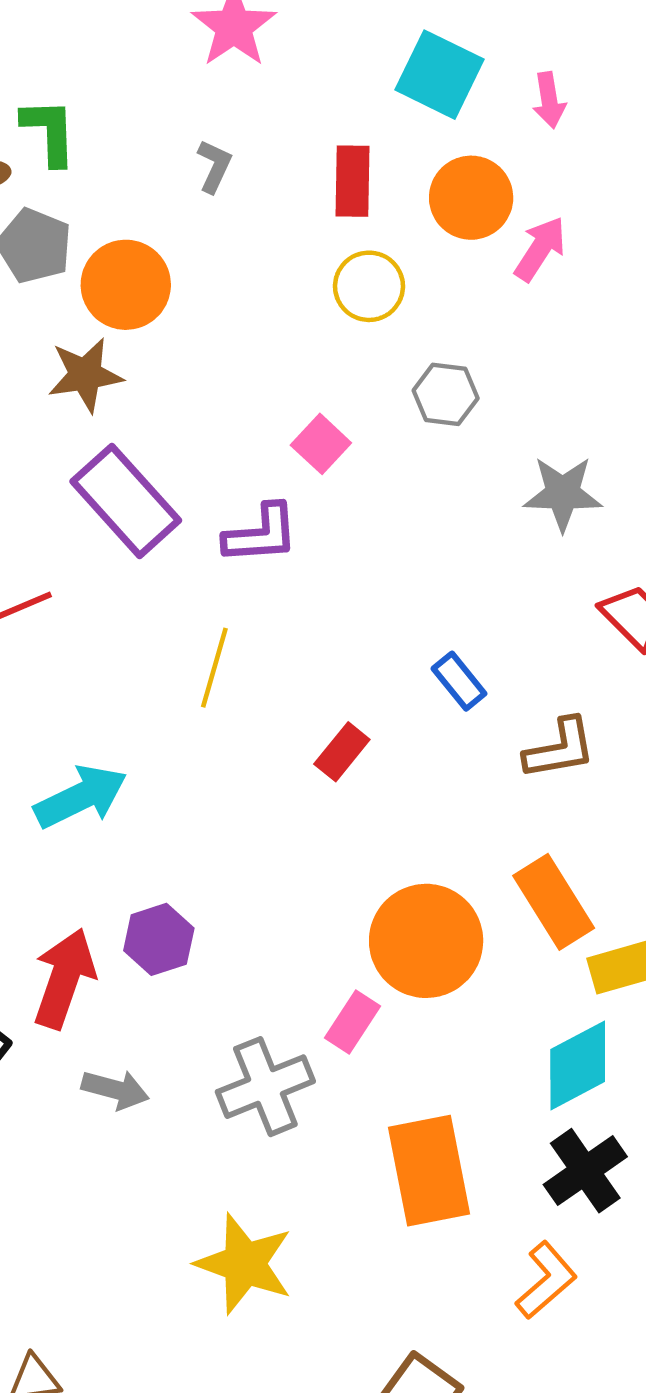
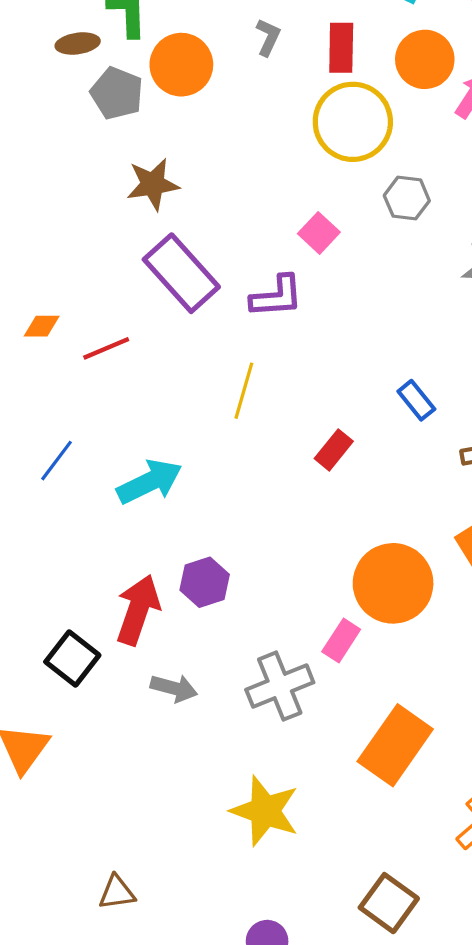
gray L-shape: (214, 166) -> (268, 37), moved
orange circle: (126, 285) -> (181, 65), moved
yellow circle: (369, 286) -> (353, 122), size x1.6
orange rectangle: (429, 1171) -> (395, 745), turned 46

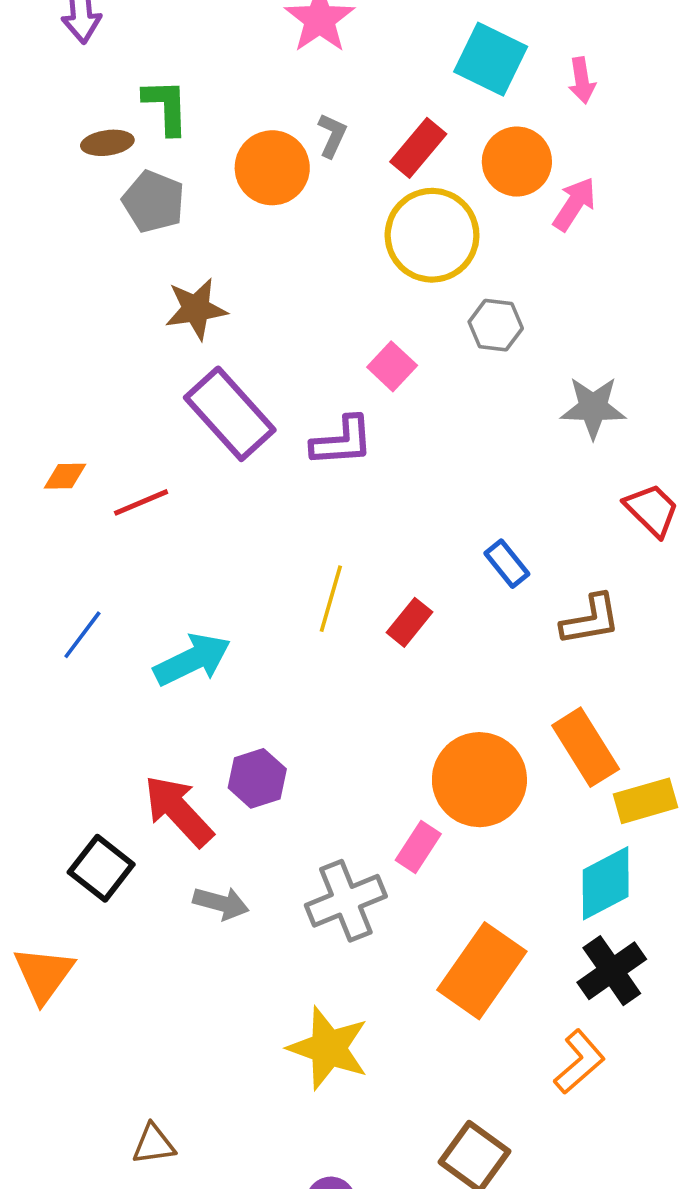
red rectangle: (341, 48) -> (418, 148), turned 39
orange circle: (181, 65) -> (272, 168), moved
yellow line: (244, 391) -> (331, 599), moved
red arrow: (138, 610) -> (179, 811), turned -62

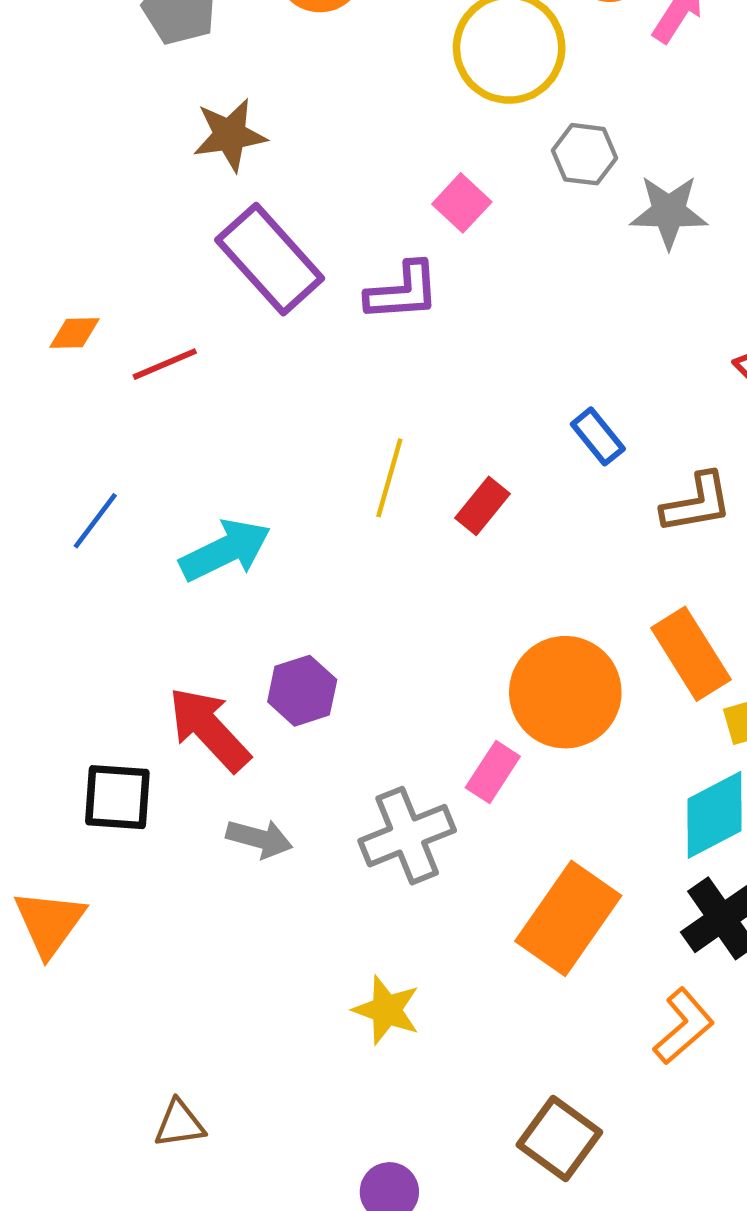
gray star: (593, 408) -> (669, 212), moved
black square: (101, 868) -> (117, 797), turned -34
yellow star: (328, 1048) -> (386, 1010), size x0.7

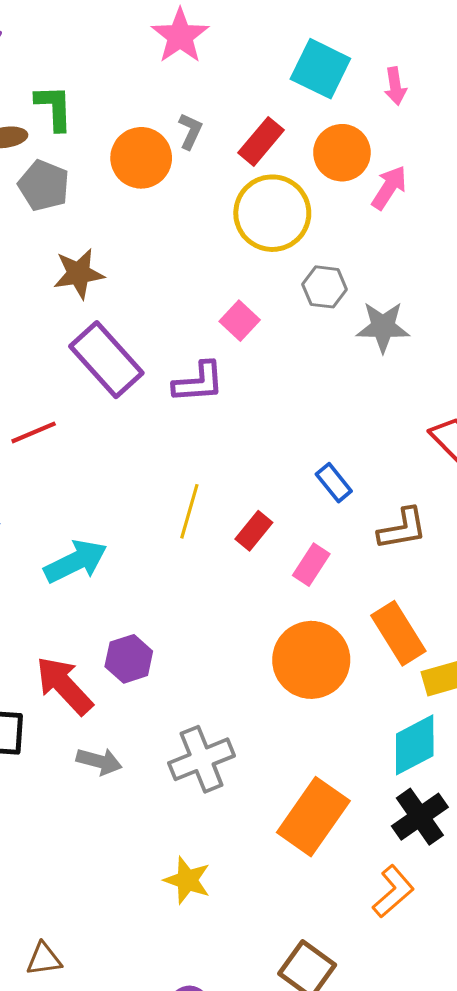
pink rectangle: (493, 772) -> (311, 565), moved

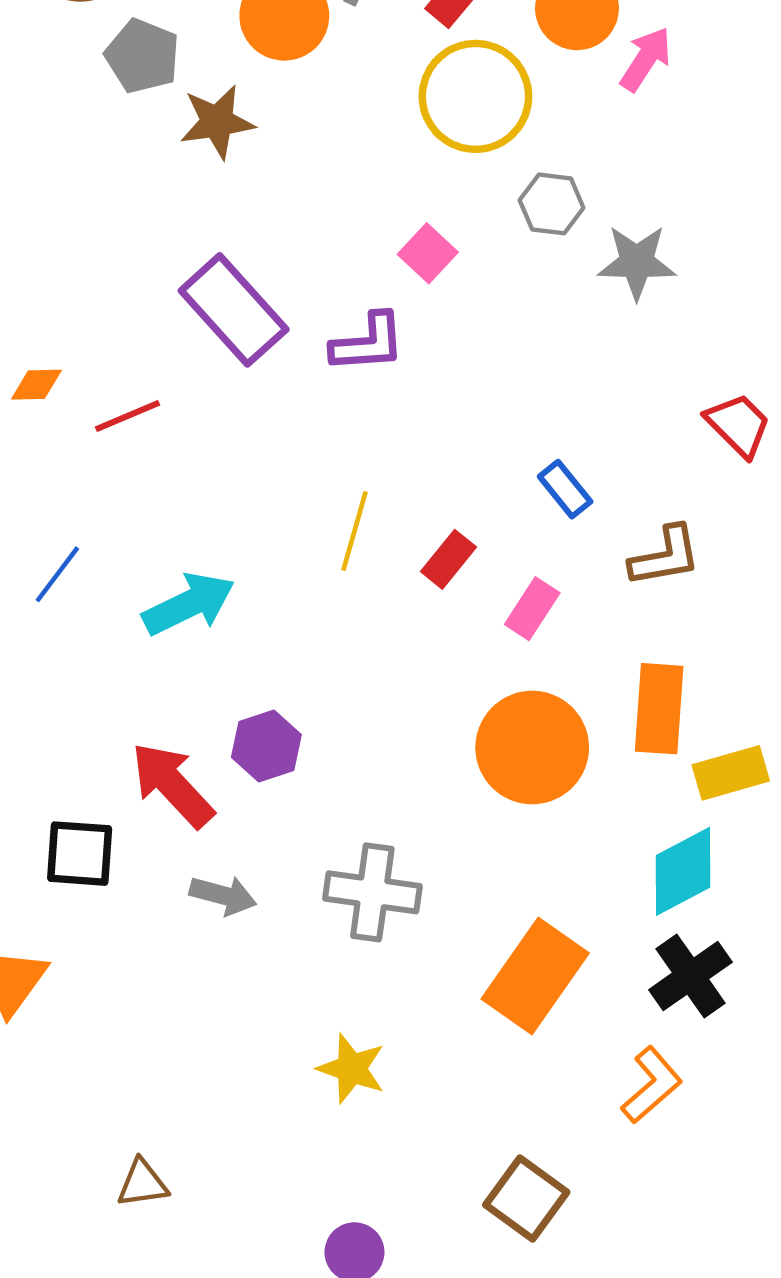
brown star: (79, 274) -> (217, 122), moved
orange rectangle: (398, 633) -> (659, 709), turned 36
gray cross: (202, 759) -> (372, 892), turned 30

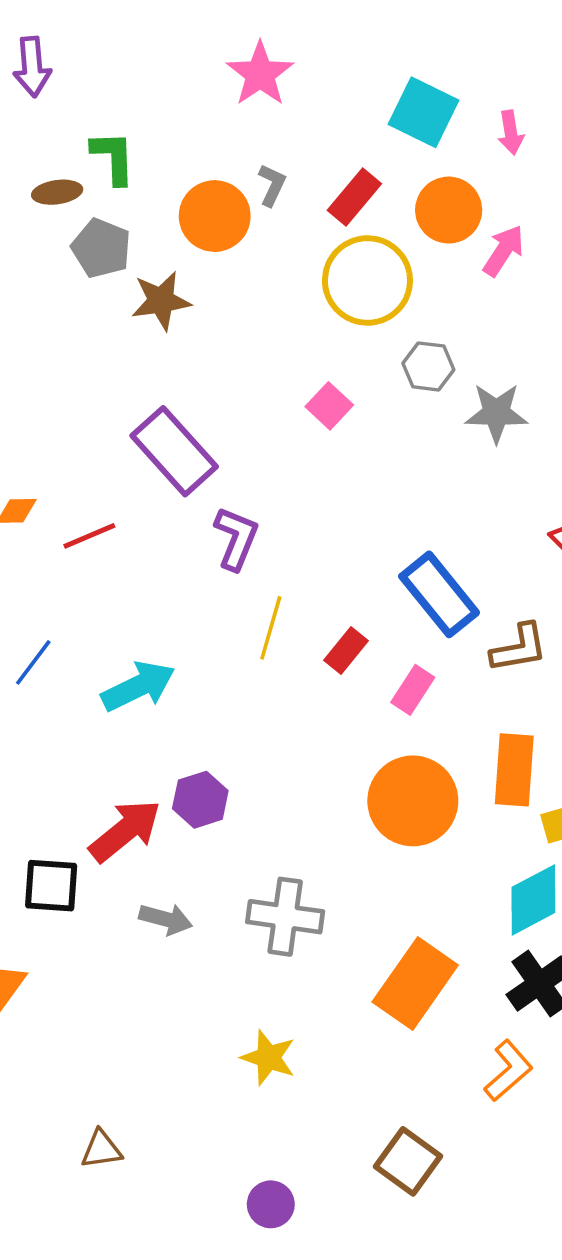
purple L-shape: (368, 343) -> (236, 538), moved, turned -64
blue rectangle: (565, 489) -> (439, 594), size x1.8
red arrow: (172, 785) -> (125, 831), turned 94

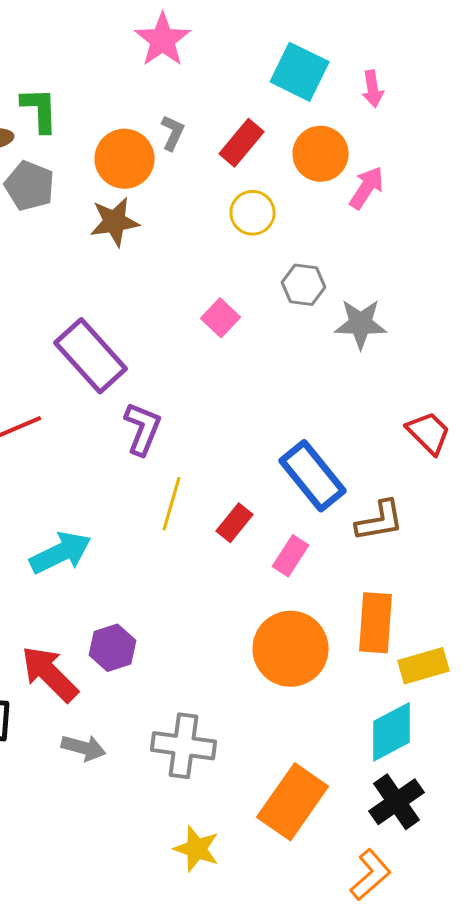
yellow circle: (367, 280) -> (253, 213), size x0.6
brown star: (161, 301) -> (115, 222), moved
red arrow: (125, 831) -> (50, 674), turned -96
yellow star: (268, 1058) -> (197, 849), moved

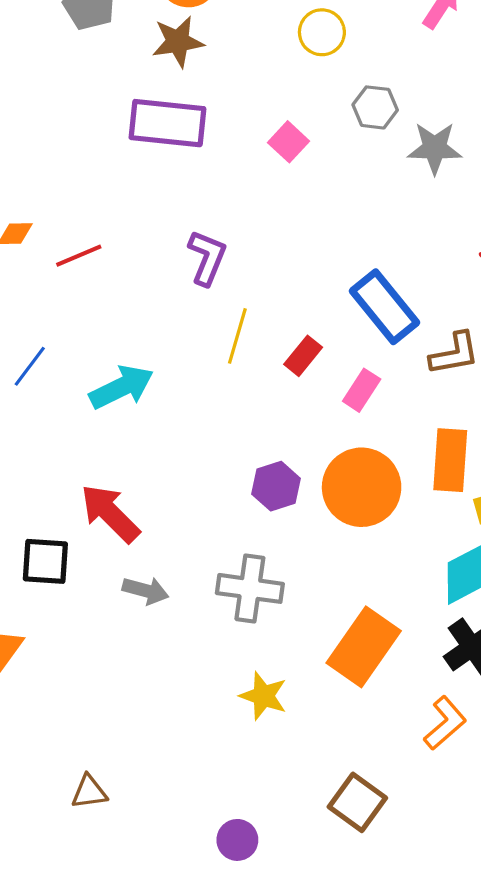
purple rectangle: (91, 356) -> (167, 123), moved, turned -42
purple hexagon: (113, 648) -> (276, 486), moved

